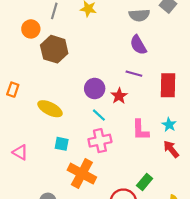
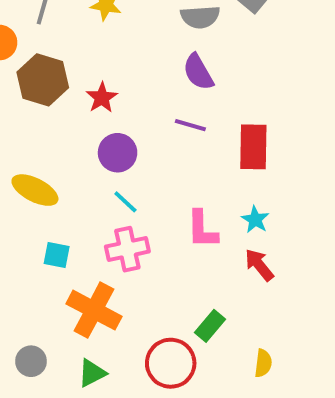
red star: (119, 96) -> (102, 98), moved

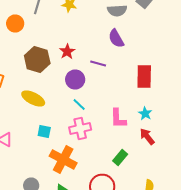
brown hexagon: (43, 80) -> (37, 60), moved
purple line: (190, 125) -> (98, 64), moved
green rectangle: (210, 326) -> (120, 158), moved

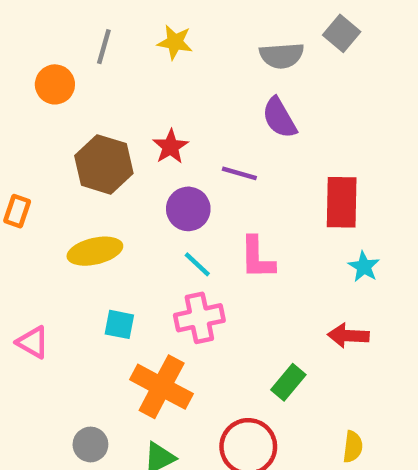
yellow ellipse: (33, 98) -> (95, 251), turned -40
cyan star: (145, 114) -> (364, 267), moved
pink L-shape: (118, 118) -> (257, 258), moved
red arrow: (147, 136) -> (348, 336), turned -48

